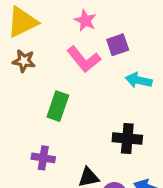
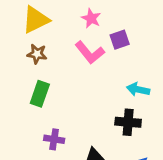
cyan arrow: (139, 80) -> (138, 89), moved
green rectangle: (58, 106) -> (40, 94), moved

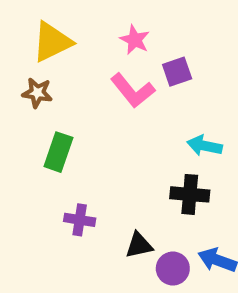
brown star: (37, 54) -> (37, 93), moved

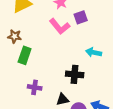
brown star: (37, 93) -> (15, 36), moved
black cross: (190, 194) -> (75, 74), moved

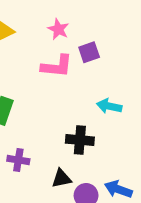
pink L-shape: (60, 26) -> (57, 66), turned -45

